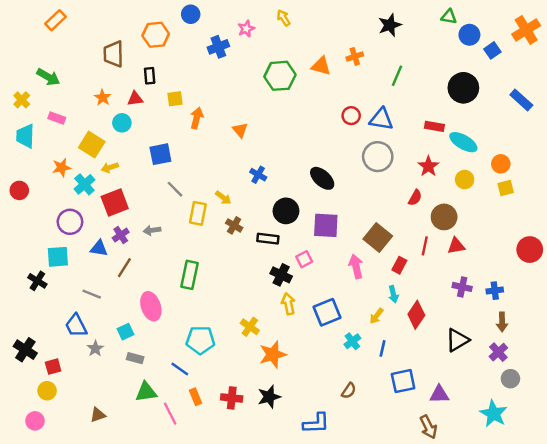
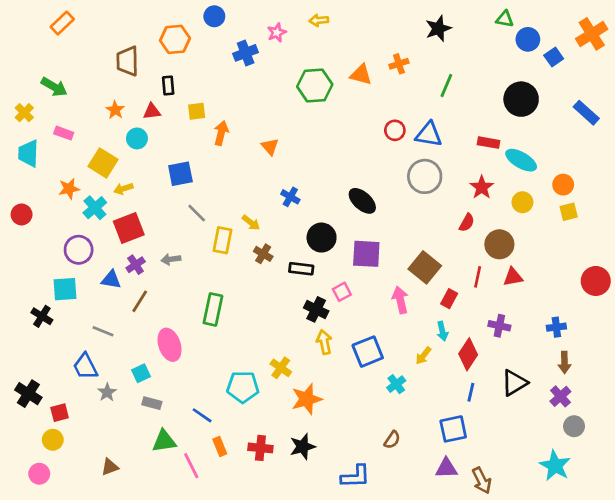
yellow arrow: (284, 18) -> (319, 20), turned -63
purple cross: (462, 287) -> (499, 326), moved
cyan pentagon: (200, 340) -> (243, 387), moved
blue line: (383, 348) -> (471, 392), moved
purple triangle: (439, 394) -> (446, 468), moved

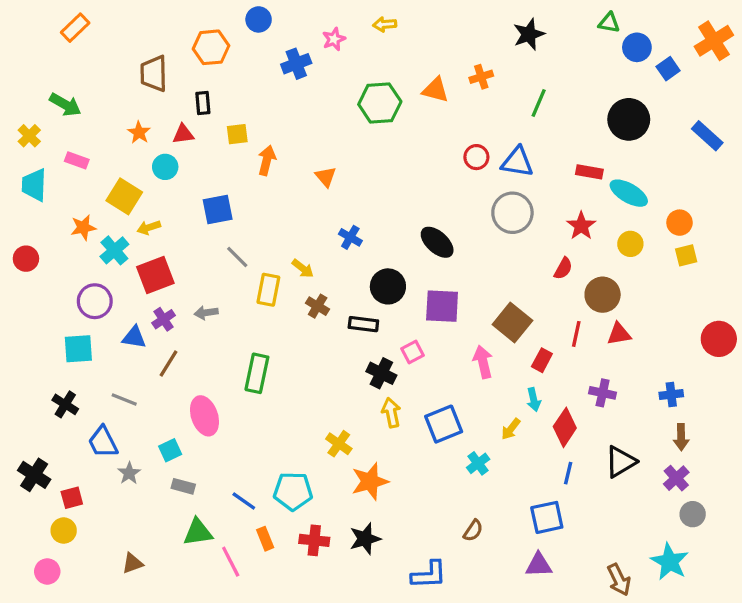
black cross: (42, 316) -> (65, 404), moved
cyan pentagon: (243, 387) -> (293, 491), moved
brown arrow: (482, 481) -> (619, 580), moved

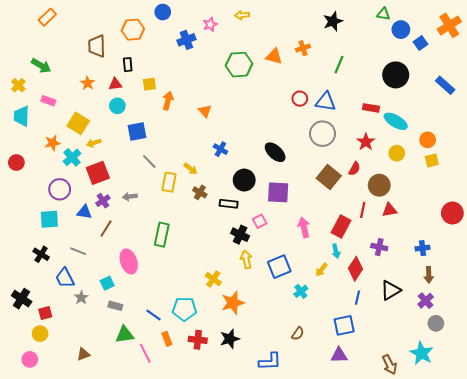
cyan circle: (165, 167) -> (117, 106), moved
brown square: (512, 322) -> (329, 177), moved
red rectangle: (542, 360) -> (341, 226), size x1.5

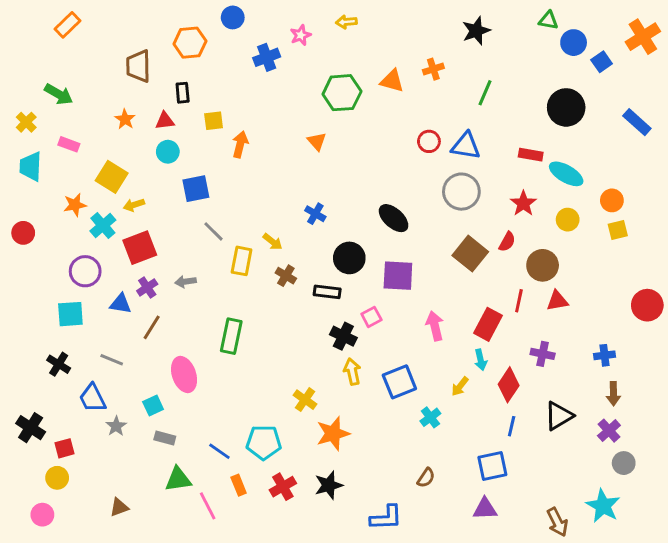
orange triangle: (205, 111) -> (317, 141), moved
red cross: (198, 340) -> (283, 487), turned -36

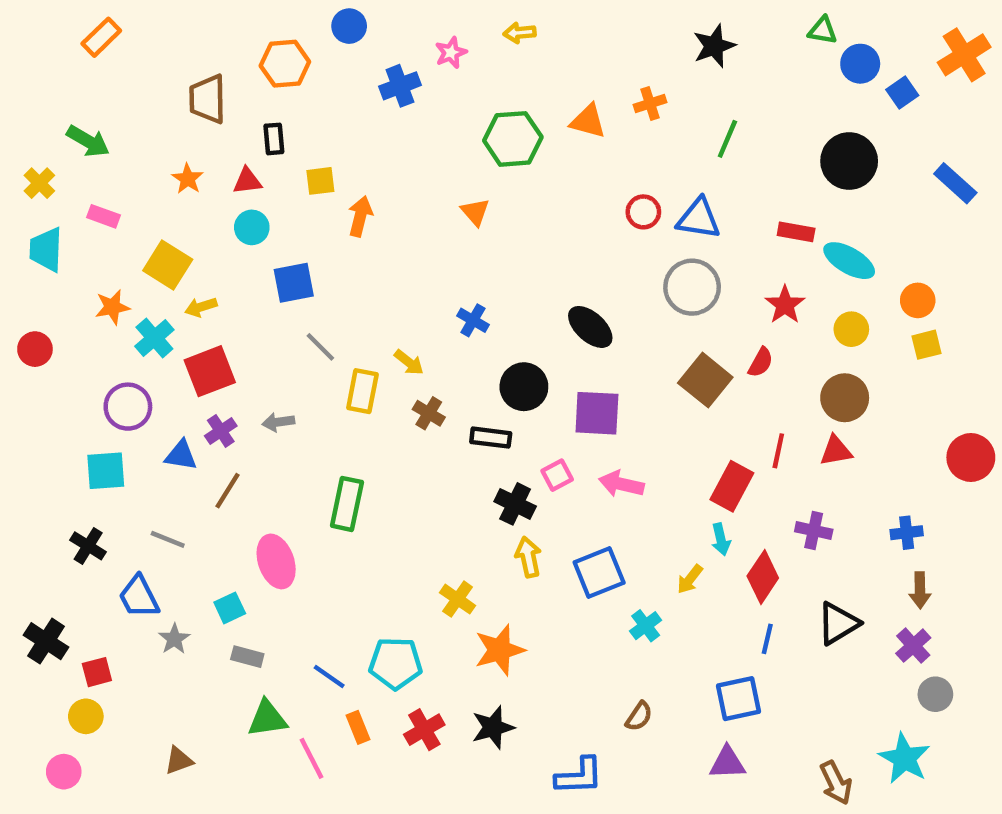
brown circle: (543, 265) -> (845, 398), moved
pink arrow: (435, 326) -> (621, 484), moved, turned -64

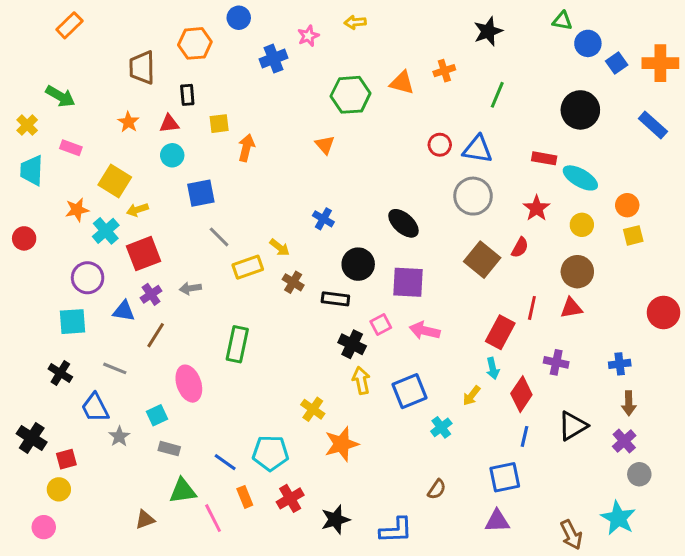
orange cross: (964, 55) -> (660, 63), moved, turned 32
yellow rectangle: (362, 391) -> (248, 267), turned 60
black star: (493, 727) -> (335, 520), moved
brown triangle: (179, 761) -> (145, 520), moved

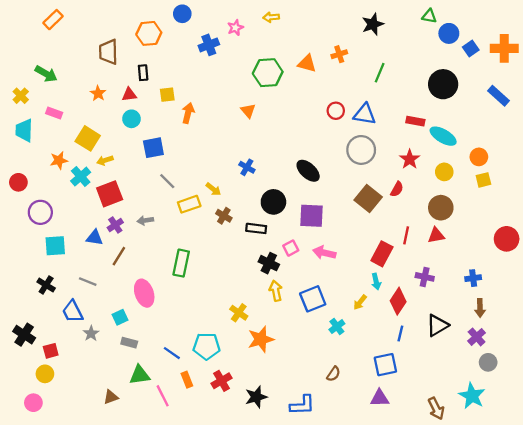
purple circle: (88, 278) -> (40, 212), moved

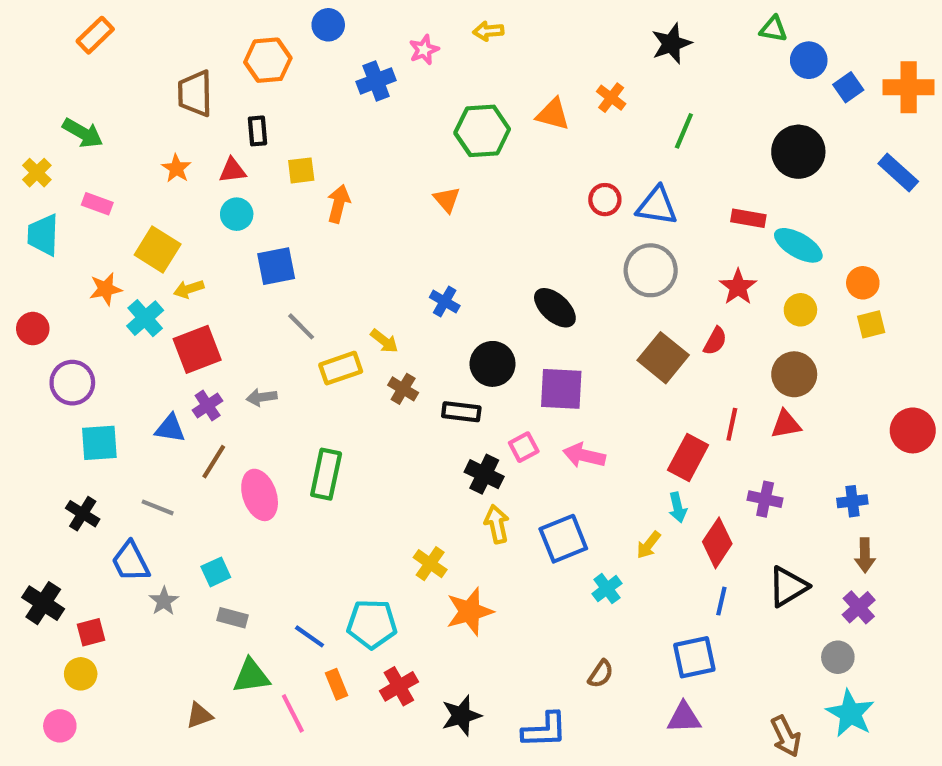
orange cross: (339, 54) -> (611, 98), turned -35
pink ellipse: (144, 293) -> (260, 495), moved
gray circle: (488, 362) -> (838, 657), moved

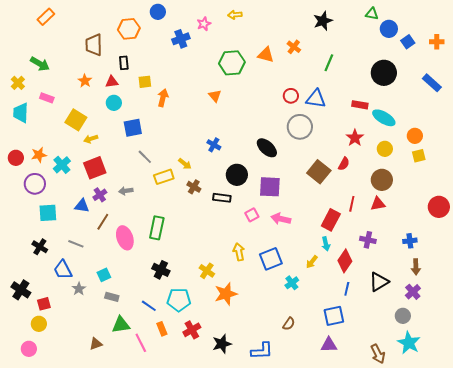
orange cross: (909, 87) -> (437, 42), size x0.6
gray circle: (651, 270) -> (300, 127), moved
orange star: (106, 289) -> (39, 155), moved
cyan cross: (145, 318) -> (62, 165), moved
black cross: (484, 474) -> (161, 270), moved

